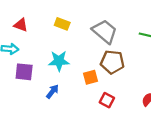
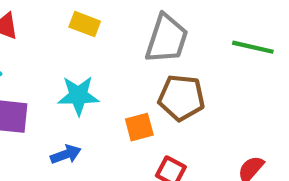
gray trapezoid: (105, 31) -> (167, 39), turned 68
blue arrow: (52, 91) -> (66, 154), turned 32

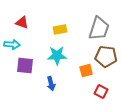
yellow rectangle: (85, 24) -> (60, 30), moved, turned -32
blue arrow: (66, 154) -> (51, 84), turned 96

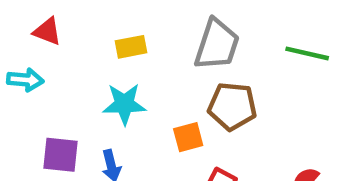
purple square: (25, 66) -> (61, 155), moved

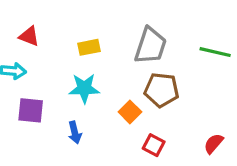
orange square: (188, 137) -> (130, 112), turned -30
purple square: (61, 155) -> (31, 110), moved

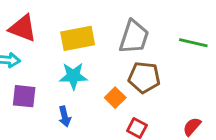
red triangle: (29, 36) -> (23, 28), size x1.5
yellow rectangle: (89, 47) -> (78, 38), size x1.6

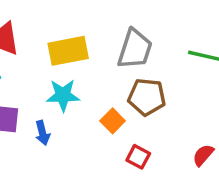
blue arrow: (65, 116) -> (43, 133), moved

